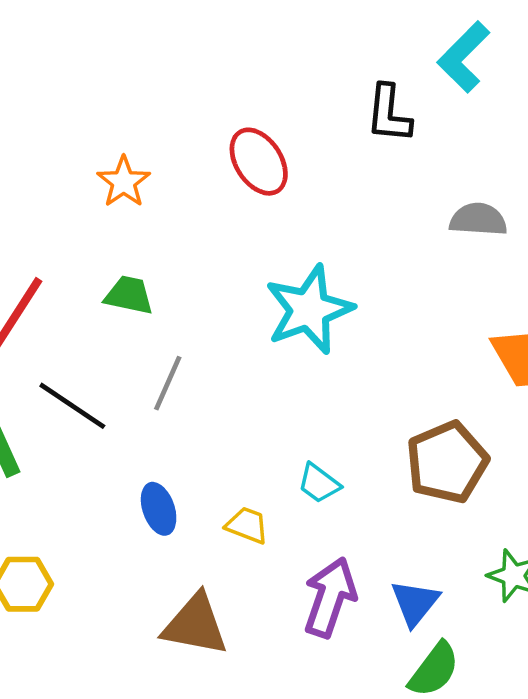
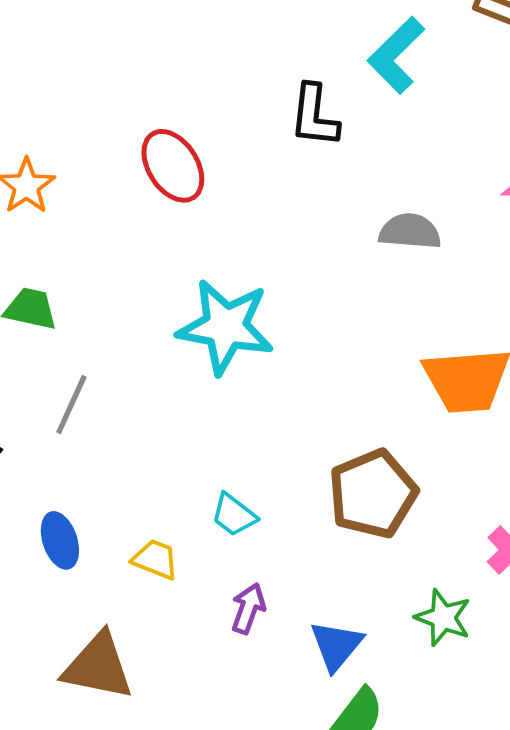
cyan star: (309, 310) -> (226, 327), turned 30
purple arrow: (330, 597) -> (248, 609), moved, size x0.6

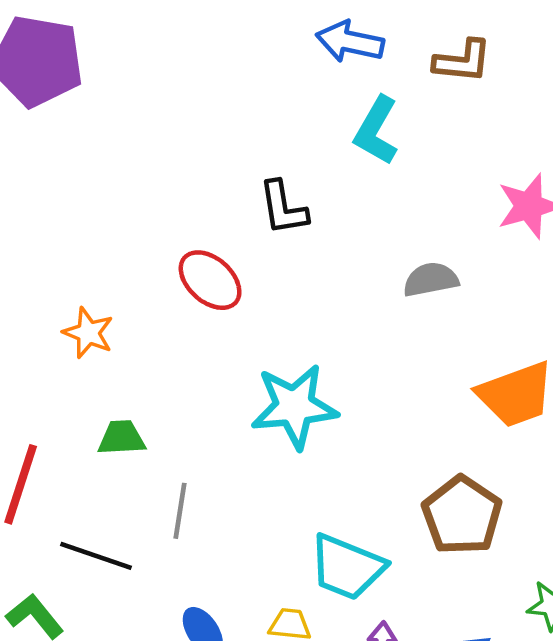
black L-shape: (314, 116) -> (283, 208), moved
cyan trapezoid: (234, 515) -> (347, 567), size x1.8

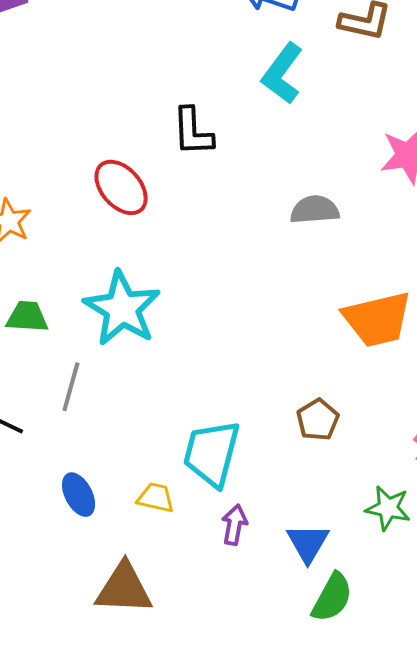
cyan star: (294, 406) -> (122, 308), moved, turned 30
brown pentagon: (462, 515) -> (318, 420), size x0.6
cyan trapezoid: (347, 567) -> (212, 453), turned 76

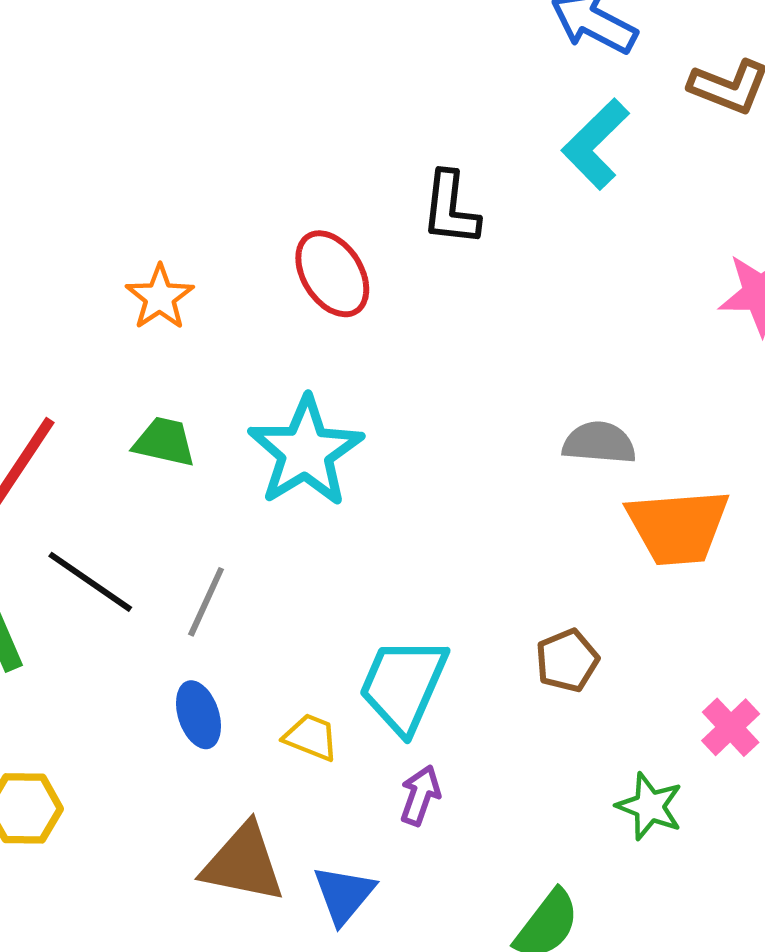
gray semicircle: (315, 210) -> (599, 443), moved
gray line: (71, 387) -> (206, 602), moved
blue triangle: (308, 543) -> (344, 895), moved

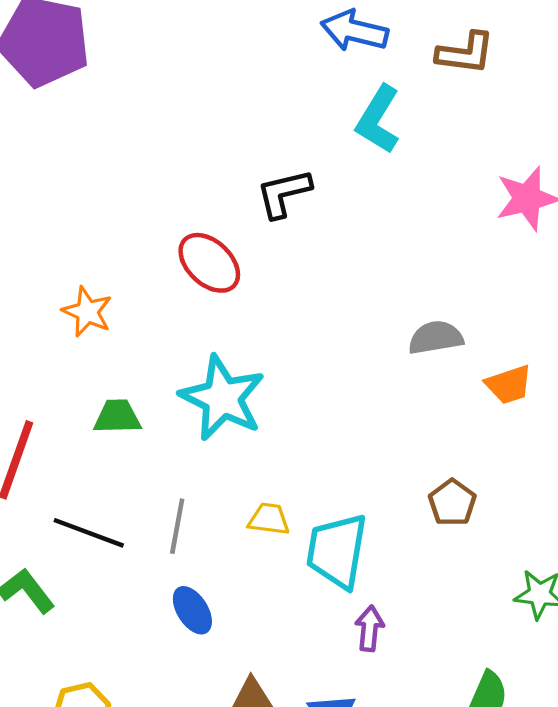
black L-shape: (450, 209) -> (284, 193), turned 84
orange trapezoid: (678, 527) -> (509, 385), size x0.6
yellow trapezoid: (311, 737) -> (269, 519), moved

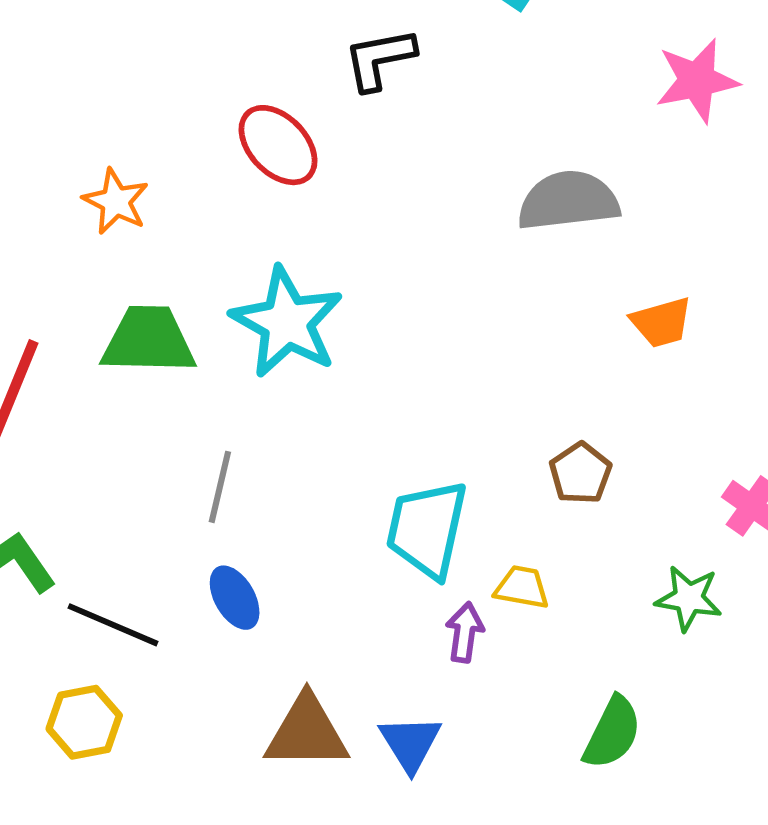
gray semicircle: (436, 338) -> (568, 201), moved, size x1.4
green trapezoid: (117, 417) -> (148, 340), size x1.5
yellow trapezoid: (269, 519) -> (522, 587), moved
black line: (89, 533) -> (113, 625), moved

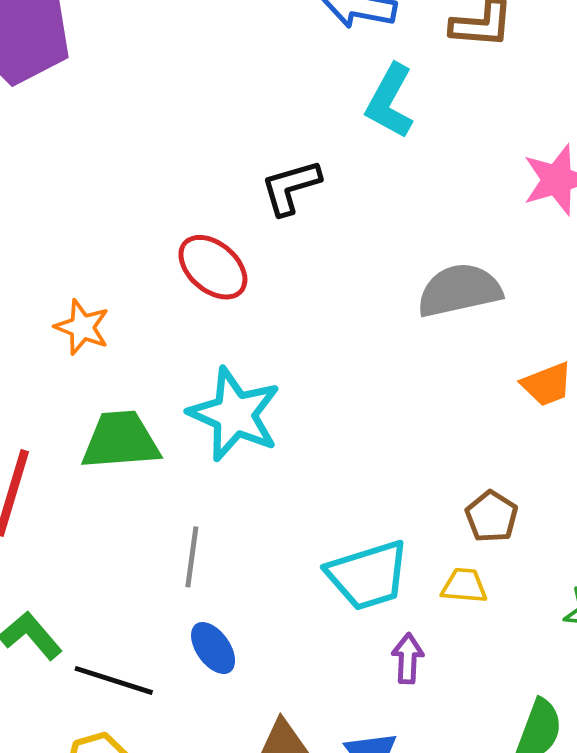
cyan trapezoid: (427, 529) -> (368, 575), turned -114
yellow trapezoid: (522, 587) -> (464, 586), moved

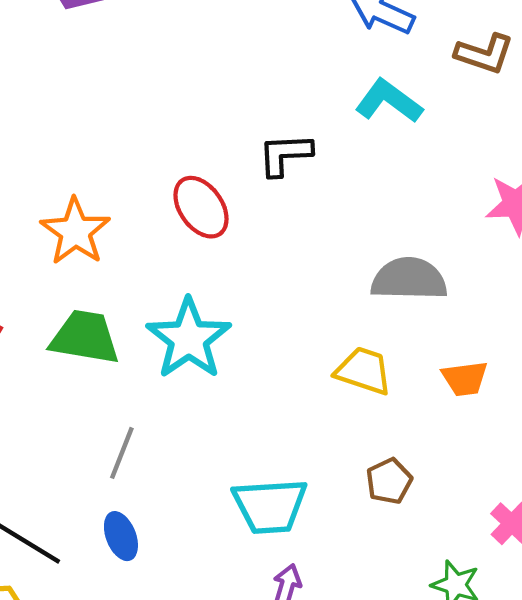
cyan L-shape: (390, 101) -> (389, 101), turned 84
orange star: (82, 327) -> (75, 231), size x1.4
yellow trapezoid: (464, 586) -> (364, 371), moved, size x1.4

